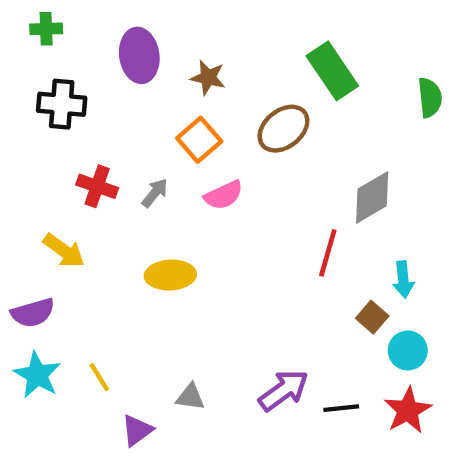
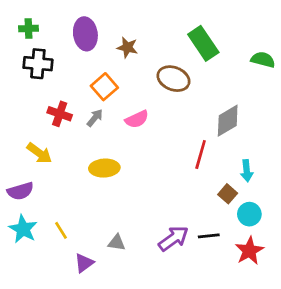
green cross: (46, 29) -> (28, 28), moved
green semicircle: (430, 98) -> (263, 60), turned -70
brown ellipse: (283, 129) -> (173, 79), turned 60
orange square: (199, 140) -> (104, 87), moved
black line: (341, 408) -> (209, 236), moved

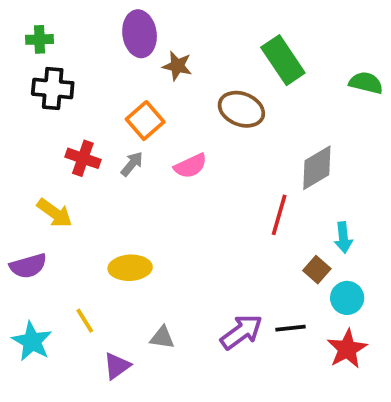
purple ellipse: (85, 34) -> (140, 34), moved
yellow ellipse: (104, 168) -> (130, 268), moved
cyan star: (23, 229) -> (32, 341), moved

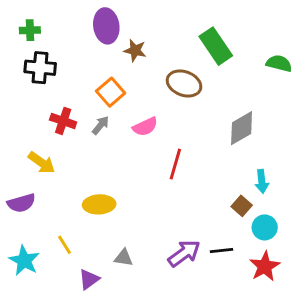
red line: (279, 215) -> (175, 164), moved

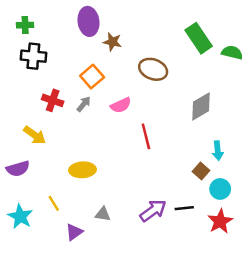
green rectangle: (216, 46) -> (199, 38), moved
red line: (175, 164) -> (146, 136), turned -30

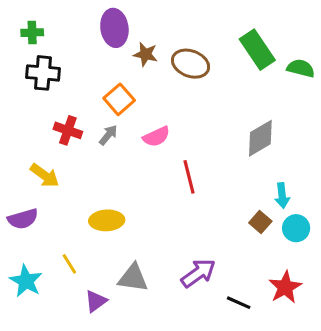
brown ellipse: (153, 69) -> (191, 64), moved
cyan circle: (220, 189) -> (296, 228), moved
black line: (184, 208) -> (239, 303), moved, turned 30
gray triangle: (103, 214) -> (133, 278), size x1.5

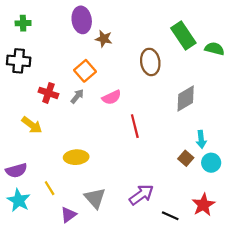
brown ellipse: (191, 64) -> (150, 62), moved, turned 60
black cross: (43, 73) -> (19, 61), moved
purple semicircle: (23, 219) -> (16, 170), moved
gray triangle: (133, 278) -> (95, 198), turned 40

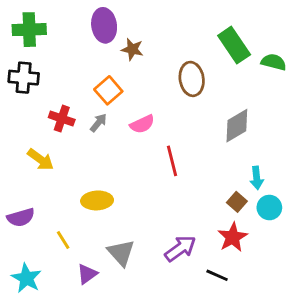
green cross: (23, 23) -> (29, 30), size x1.6
cyan star: (19, 200) -> (26, 278), moved
red star: (203, 205) -> (233, 237), moved

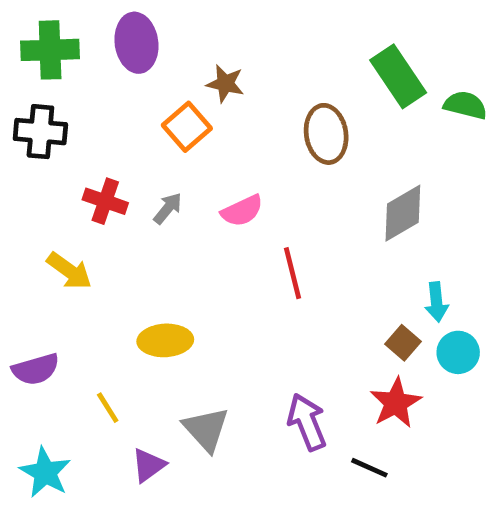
purple ellipse: (104, 25) -> (136, 43), moved
orange square: (108, 90) -> (187, 127), moved
purple arrow: (180, 248) -> (307, 422), turned -76

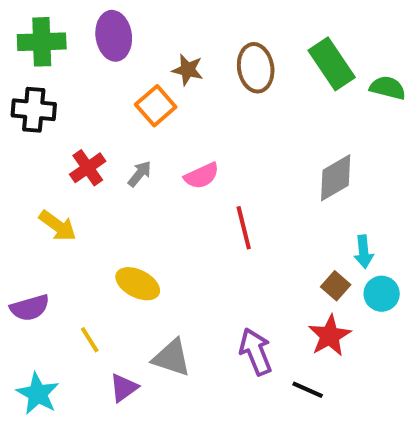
brown ellipse: (326, 134) -> (256, 68), moved
red cross: (105, 201) -> (88, 168), turned 36
yellow ellipse: (165, 340) -> (138, 284), turned 30
gray triangle: (206, 429) -> (172, 358), turned -30

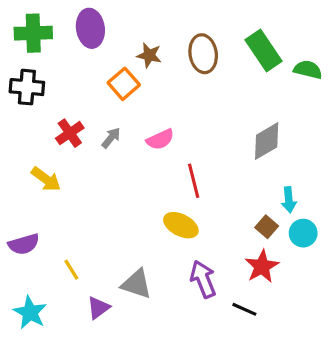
yellow ellipse: (138, 284) -> (181, 225), moved

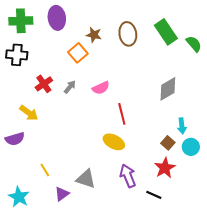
green semicircle: (308, 70) -> (194, 44), turned 36
purple semicircle: (24, 244) -> (15, 139), moved

